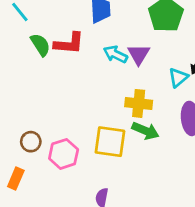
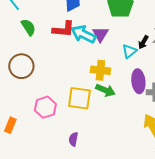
red L-shape: (69, 43) -> (63, 29), moved
cyan arrow: (115, 54) -> (83, 34), size x1.4
brown circle: (31, 142) -> (21, 66), moved, size x1.6

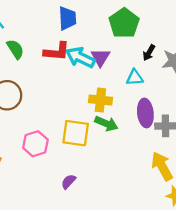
black arrow: (143, 42) -> (149, 53), moved
cyan triangle: (129, 51) -> (135, 78), turned 35
purple semicircle: (73, 139) -> (69, 182), turned 32

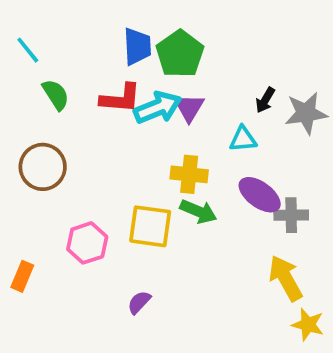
green pentagon: (124, 23) -> (180, 54), moved
cyan arrow: (80, 57) -> (158, 108), turned 132
purple ellipse: (145, 113) -> (260, 195), turned -48

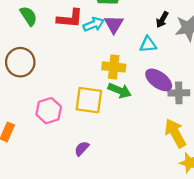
cyan arrow: (158, 108) -> (94, 24), size x0.7

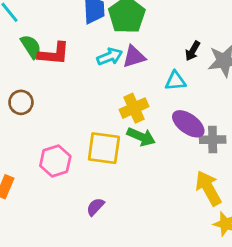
red L-shape: (70, 18) -> (54, 54), moved
purple triangle: (114, 24) -> (134, 57), turned 42
brown circle: (20, 62) -> (21, 102), size x0.7
yellow cross: (114, 67) -> (134, 108), turned -30

